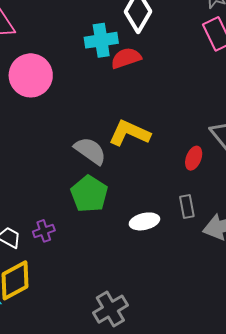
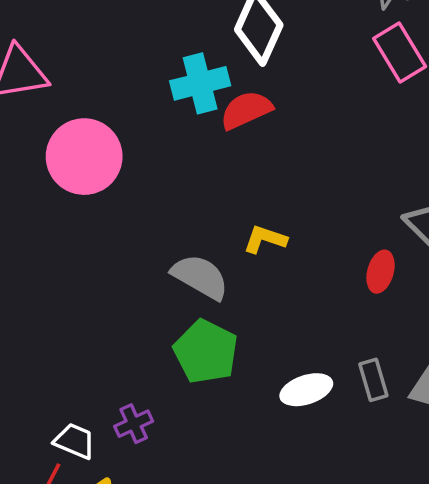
yellow L-shape: (129, 133) -> (265, 239), size x0.6
gray rectangle: (187, 206) -> (373, 380), moved

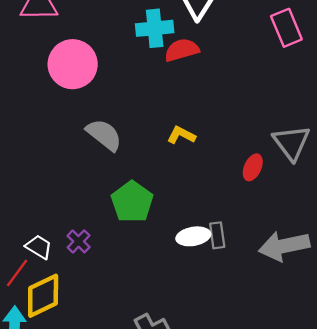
gray semicircle: (200, 277) -> (104, 135), moved
gray rectangle: (373, 380) -> (217, 235), moved
purple cross: (134, 424) -> (79, 241), turned -30

